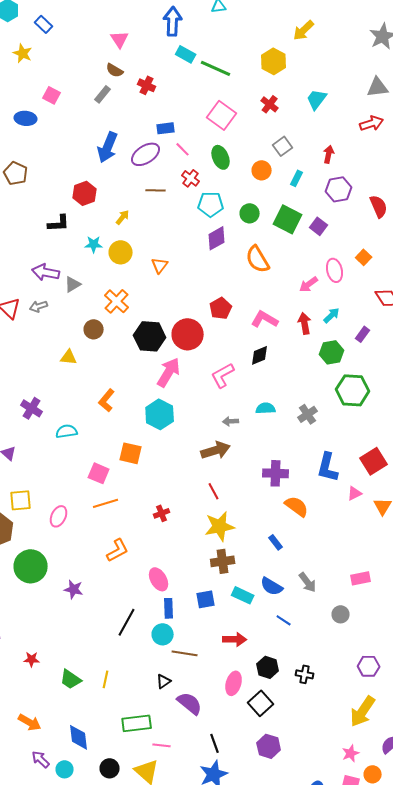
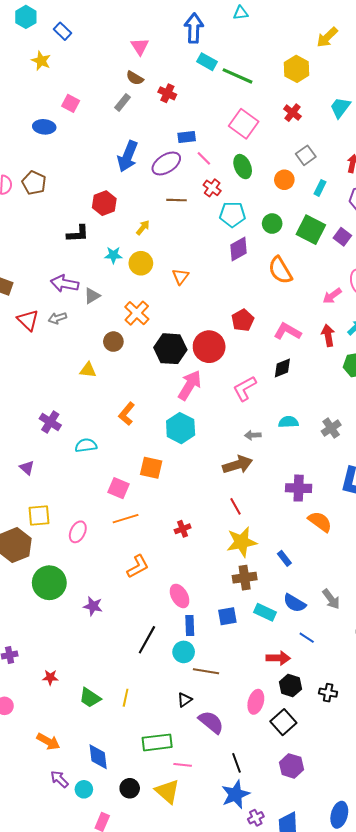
blue rectangle: (276, 542) -> (284, 558), moved
red arrow: (235, 639) -> (278, 658), moved

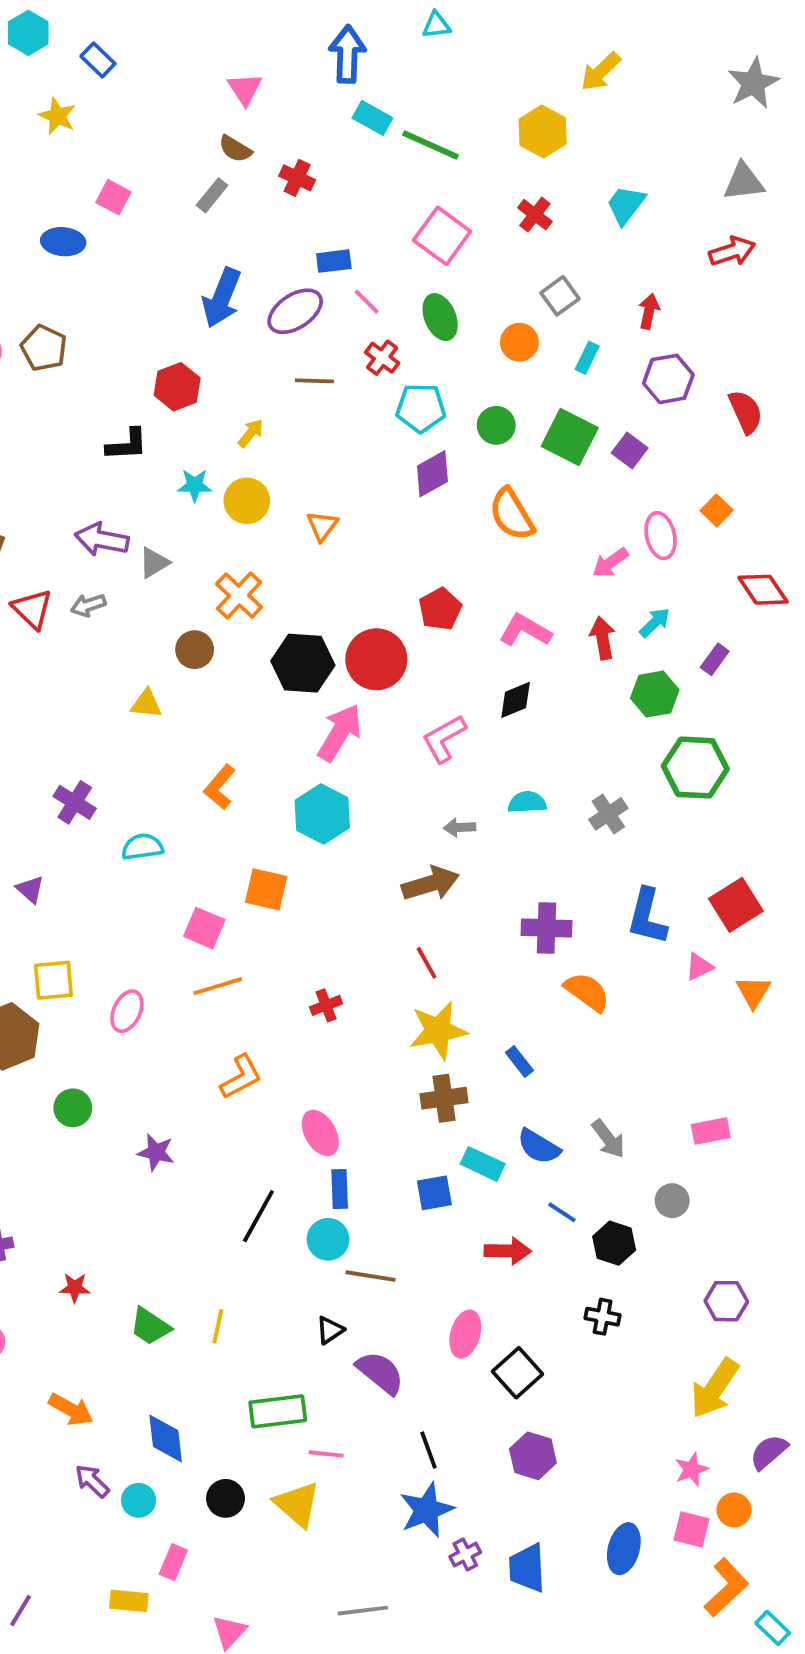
green circle: (49, 583) -> (73, 1108), size x0.6
blue square: (227, 616) -> (434, 1193), moved
black hexagon: (290, 686) -> (614, 1243), moved

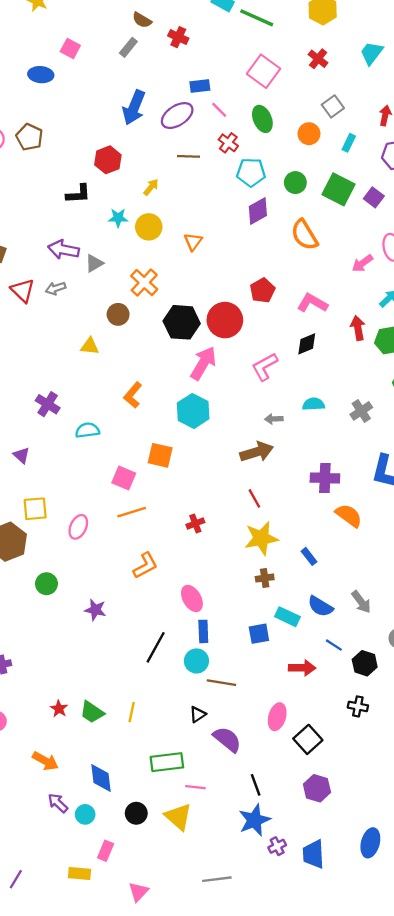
red arrow: (603, 638) -> (358, 328), moved
brown cross: (444, 1098) -> (265, 578), size x0.7
red star: (75, 1288) -> (59, 709), moved, turned 30

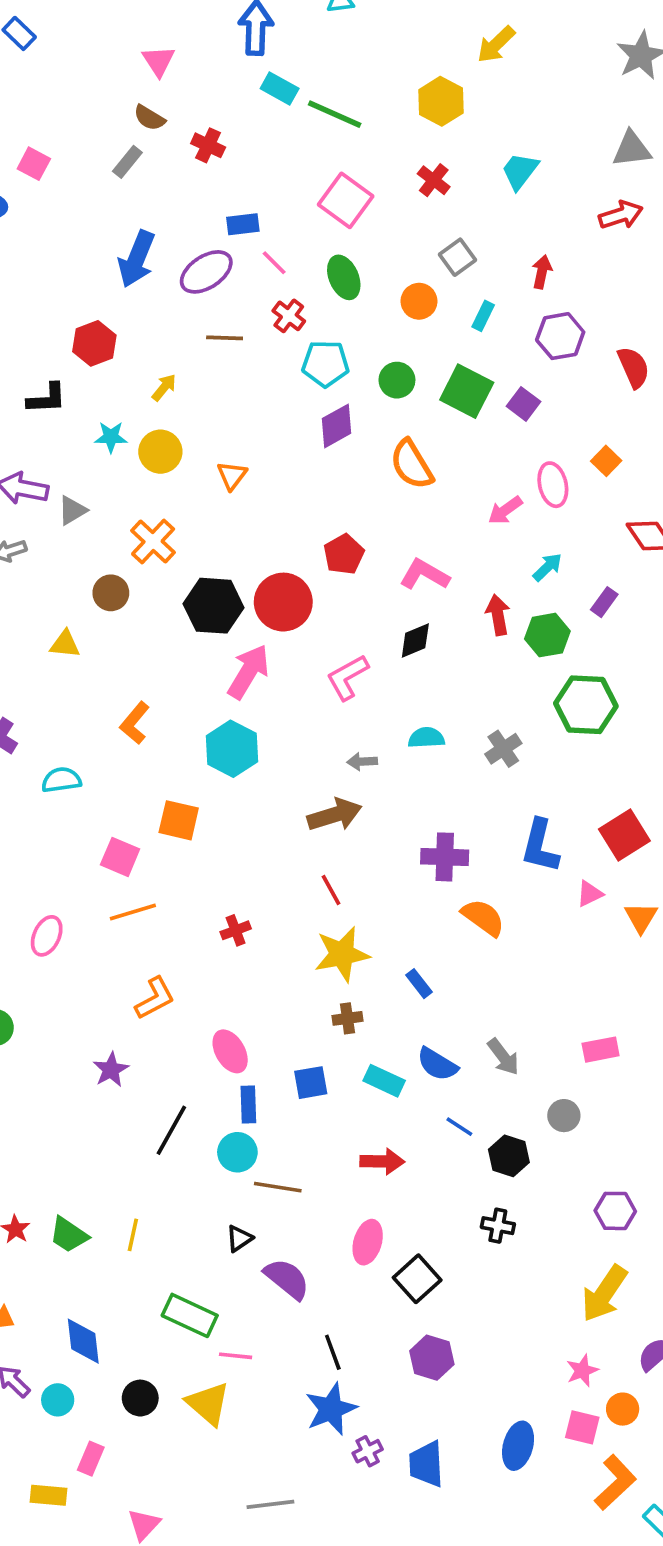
purple star: (95, 610) -> (111, 1070), moved, turned 30
blue square: (259, 634) -> (311, 1083), moved
red arrow: (302, 668) -> (382, 1161), moved
green rectangle: (167, 762) -> (190, 1315), turned 32

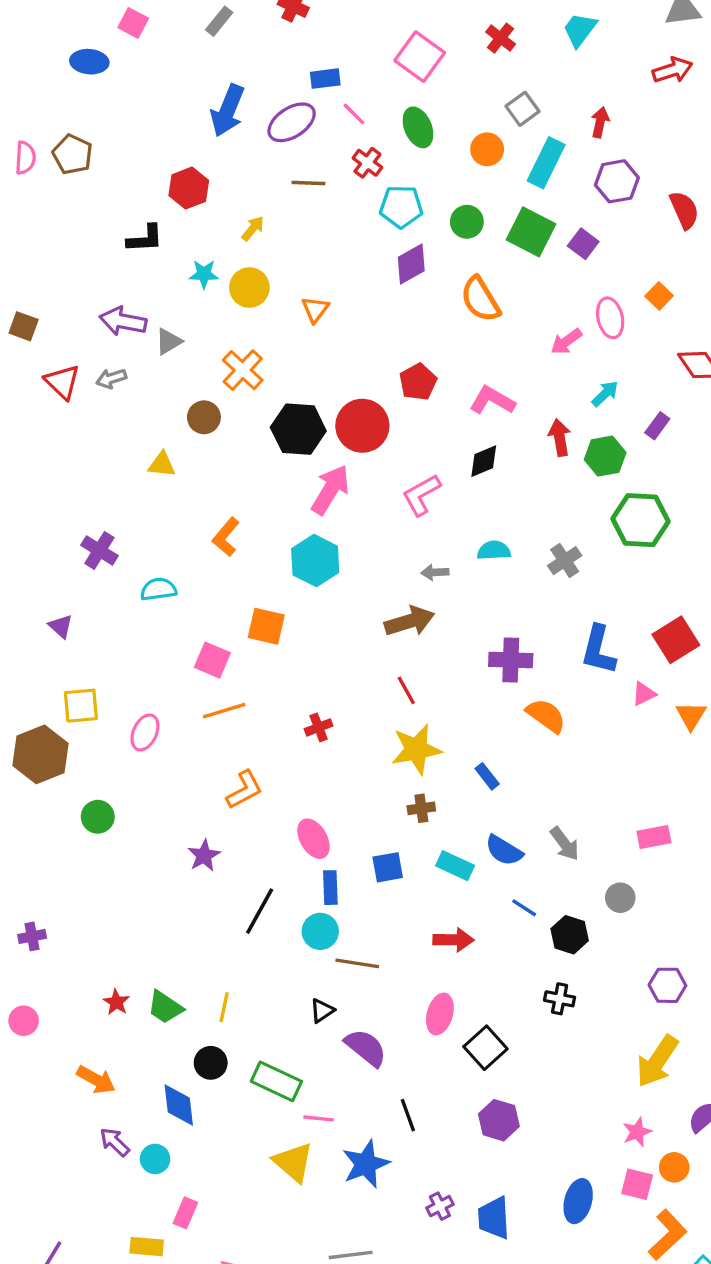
cyan rectangle: (483, 316) -> (546, 163), size x1.8
black circle: (140, 1398) -> (211, 1063), moved
blue star: (331, 1409) -> (366, 1164), moved

